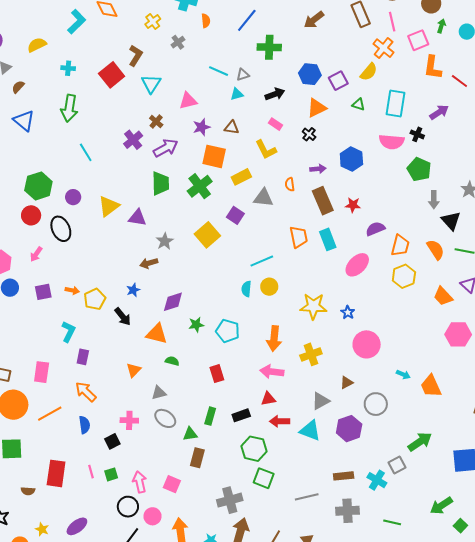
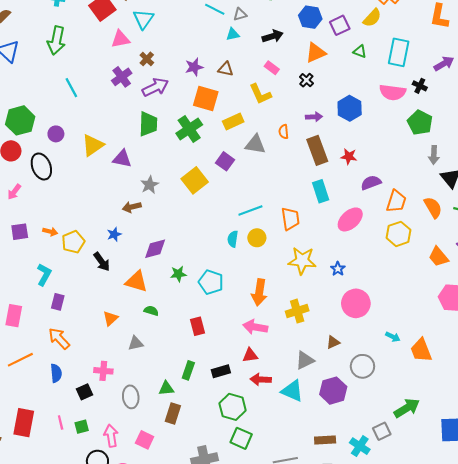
pink triangle: (188, 101) -> (120, 39), moved
orange trapezoid: (299, 237) -> (290, 219), moved
gray ellipse: (165, 418) -> (131, 397), moved, turned 45

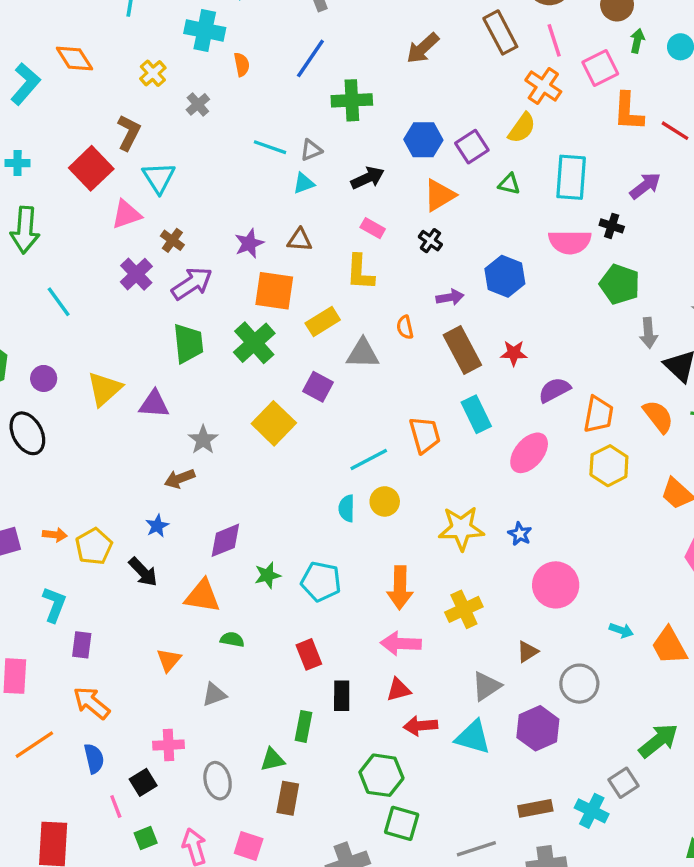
yellow L-shape: (260, 94) -> (360, 272), turned 35
orange trapezoid: (290, 219) -> (425, 435), moved
black rectangle: (221, 371) -> (342, 696), moved, turned -66
pink line: (61, 422) -> (116, 806), moved

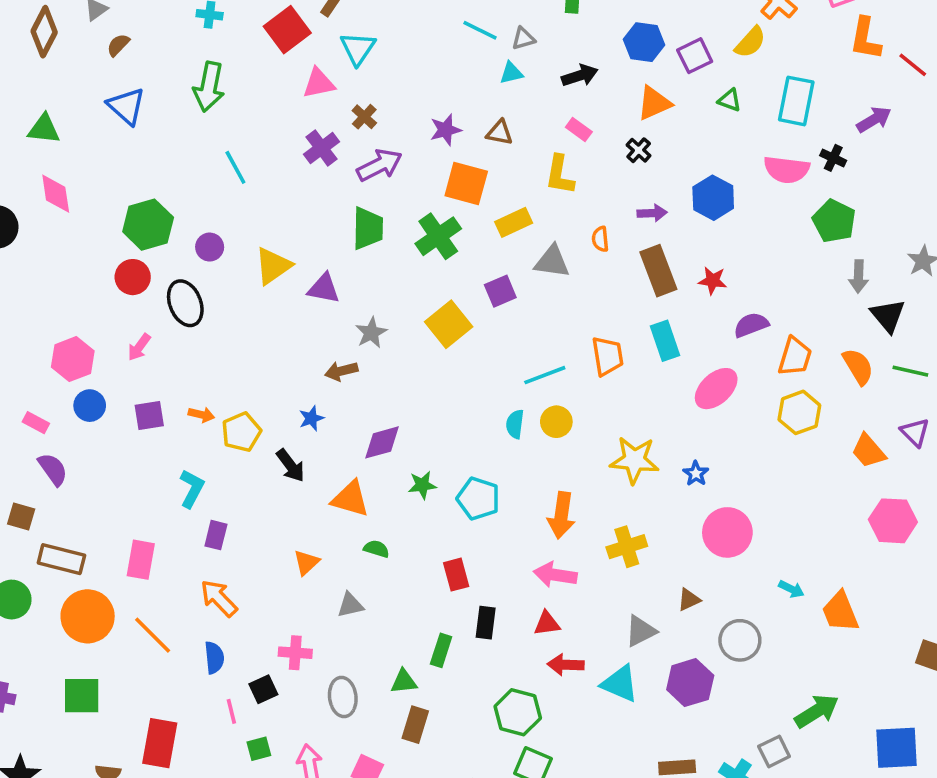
purple square: (318, 387) -> (500, 291), turned 32
orange line: (34, 745) -> (153, 635), turned 72

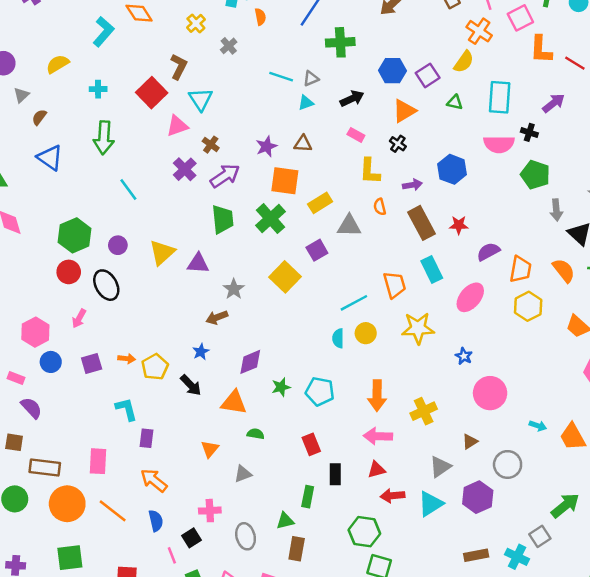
yellow L-shape: (560, 175) -> (370, 171), moved
yellow star: (634, 460) -> (418, 328), moved
cyan L-shape: (192, 489) -> (126, 409), turned -35
cyan triangle: (620, 684) -> (431, 504), turned -48

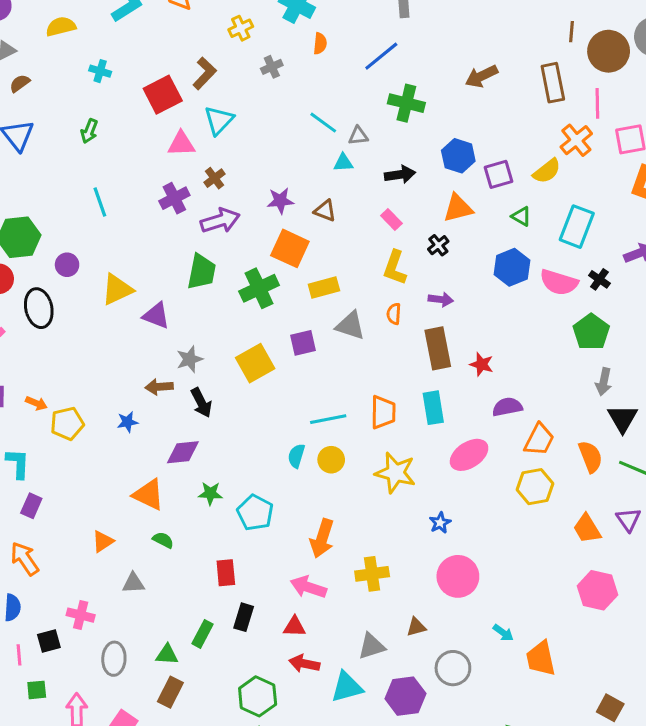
green arrow: (104, 138) -> (89, 131), size x0.6
blue hexagon: (452, 169) -> (512, 267), moved
black arrow: (191, 385) -> (201, 403), moved

